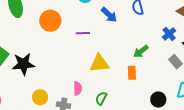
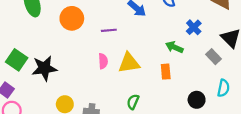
blue cross: (169, 34) -> (194, 27), moved
green arrow: (141, 51) -> (174, 47), turned 63
pink semicircle: (78, 88) -> (103, 61), moved

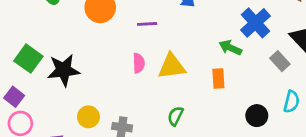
blue cross: (194, 27) -> (256, 23), size x1.5

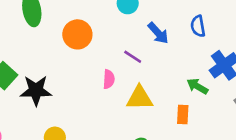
purple line: (147, 24) -> (133, 57), moved, turned 30
pink semicircle: (139, 63) -> (109, 79), moved

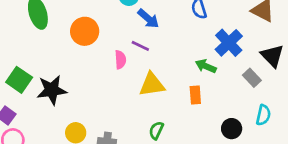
blue arrow: (158, 33) -> (148, 19), moved
pink semicircle: (109, 79) -> (120, 60), moved

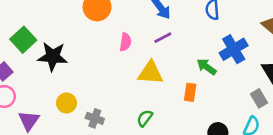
purple line: (140, 46) -> (163, 38), moved, turned -66
gray rectangle: (252, 78) -> (259, 98), moved

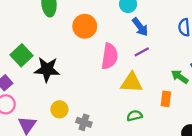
pink semicircle: (125, 42) -> (110, 56), size x1.6
green semicircle: (145, 118) -> (135, 116), moved, turned 40

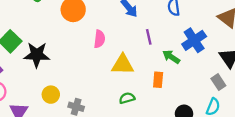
purple line: (142, 52) -> (149, 37), moved, turned -72
pink semicircle: (110, 56) -> (99, 39), size x0.7

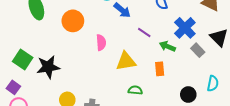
purple line: (149, 37) -> (144, 32), turned -32
gray rectangle: (218, 82) -> (198, 50), moved
green semicircle: (127, 98) -> (135, 90), turned 32

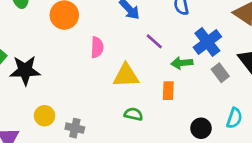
green arrow: (167, 46) -> (182, 63), turned -35

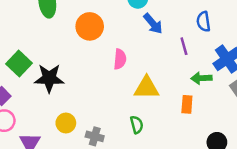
purple line: (154, 41) -> (184, 46), moved, turned 30
green semicircle: (133, 114) -> (137, 125), moved, turned 60

